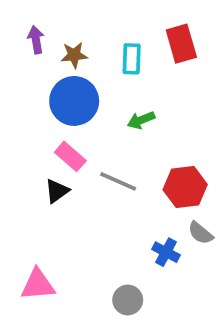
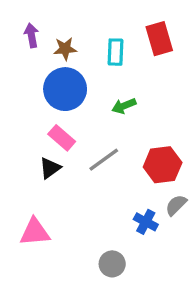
gray line: (118, 181) -> (104, 160), turned -60
gray semicircle: (200, 233) -> (176, 205), turned 95
pink triangle: (38, 285) -> (35, 232), moved

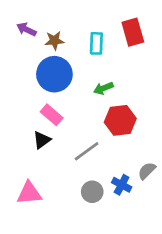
purple arrow: (31, 35) -> (26, 29), turned -54
gray line: (104, 160) -> (87, 151), moved
red hexagon: (163, 165) -> (120, 120), moved
gray circle: (112, 264) -> (92, 192), moved

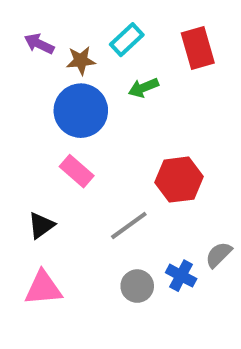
cyan rectangle: (96, 43) -> (127, 40), moved, turned 45
green arrow: (103, 88) -> (143, 88), moved
black triangle: (42, 140) -> (41, 225), moved

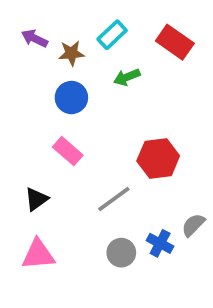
red rectangle: (198, 48) -> (175, 42), turned -39
blue circle: (81, 111) -> (71, 98), size x0.7

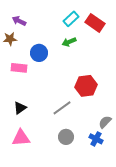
cyan rectangle: (112, 35) -> (71, 19), moved
brown star: (71, 53) -> (10, 39), moved
pink rectangle: (68, 151) -> (19, 68), moved, turned -35
blue cross: (160, 243) -> (96, 139), moved

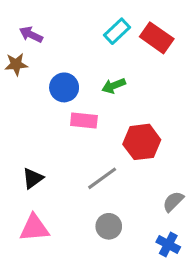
green arrow: (69, 42) -> (114, 86), moved
pink rectangle: (19, 68) -> (84, 120), moved
blue cross: (96, 139) -> (168, 244), moved

